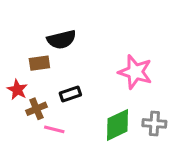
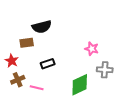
pink star: (135, 72) -> (92, 49), size x0.6
brown cross: (36, 109) -> (18, 80), moved
gray cross: (154, 123) -> (105, 70), moved

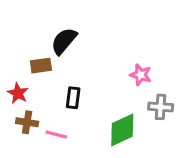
black semicircle: (42, 27) -> (64, 41), turned 144
black rectangle: (48, 64) -> (73, 98), turned -64
brown cross: (18, 80) -> (27, 122), turned 32

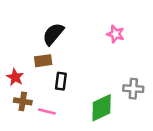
brown rectangle: (41, 66) -> (43, 61), moved
pink star: (141, 75) -> (116, 34), moved

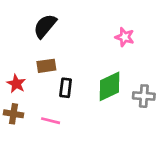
black semicircle: (53, 34) -> (45, 26), moved
brown cross: (23, 101) -> (13, 114), moved
green diamond: (102, 108) -> (110, 86), moved

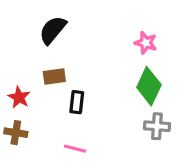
green diamond: (110, 86) -> (149, 86), moved, turned -40
gray cross: (144, 96) -> (157, 126), moved
pink line: (51, 121) -> (75, 149), moved

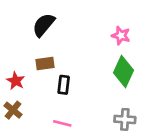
gray cross: (157, 126) -> (125, 119), moved
brown cross: (16, 133) -> (13, 110), turned 30

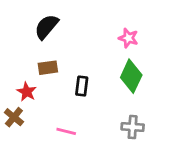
red star: (16, 81) -> (27, 92), moved
black rectangle: (64, 85) -> (82, 86), moved

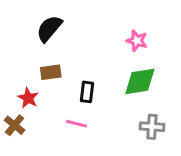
green diamond: (131, 76) -> (140, 81), turned 56
gray cross: (133, 127) -> (152, 127), moved
pink line: (66, 131) -> (76, 124), moved

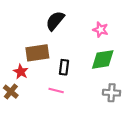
black semicircle: (49, 29) -> (55, 21), moved
brown rectangle: (51, 72) -> (37, 53), size x1.5

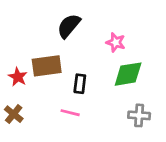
pink star: (100, 30) -> (116, 42), moved
red star: (21, 72) -> (18, 77), moved

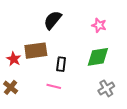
pink star: (116, 42) -> (99, 25), moved
gray cross: (139, 115) -> (106, 88), turned -35

